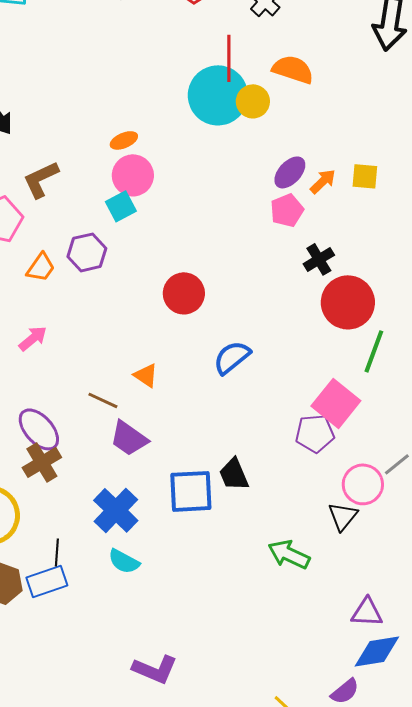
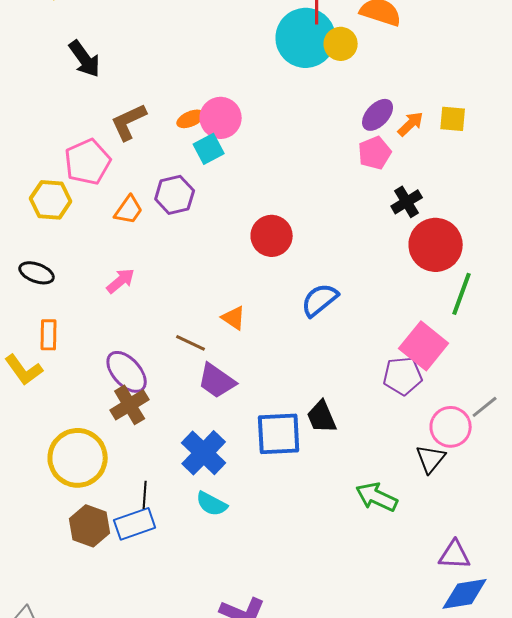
orange ellipse: (124, 140) -> (191, 119), moved

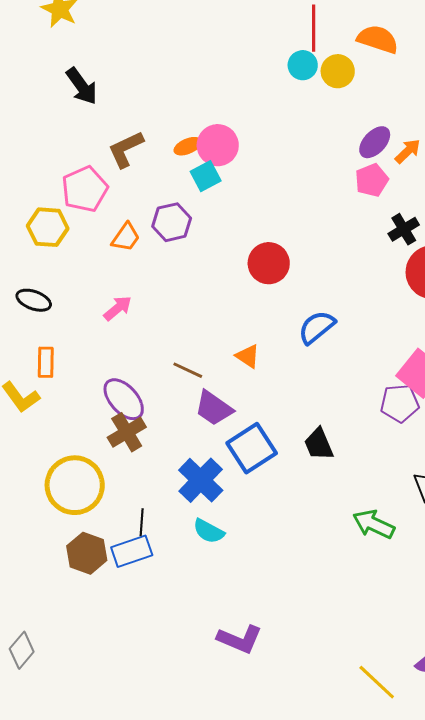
cyan circle: (306, 38) -> (303, 65), size x0.5
orange triangle: (234, 318) -> (248, 356), moved
blue square: (279, 434) -> (252, 448), moved, turned -30

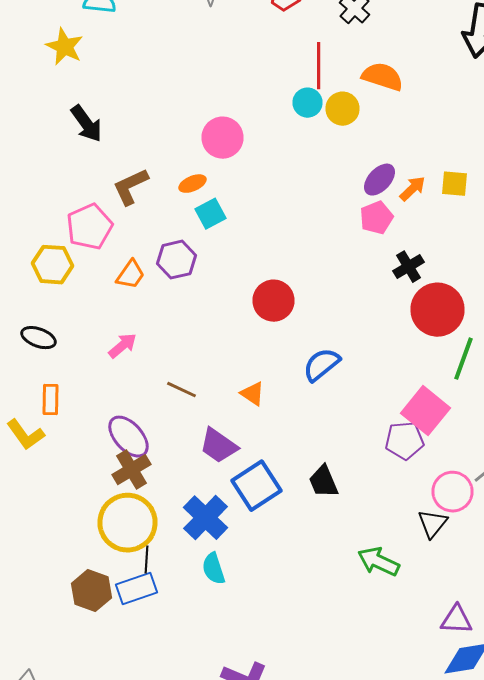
pink circle: (218, 145) -> (222, 138), moved
brown line: (188, 370) -> (182, 390), moved
yellow circle: (75, 485) -> (128, 523), moved
cyan semicircle: (209, 531) -> (214, 569), turned 44

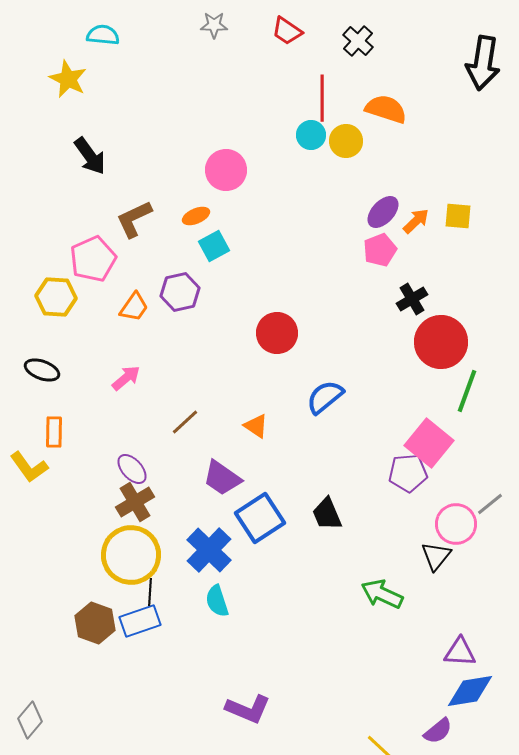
brown line: (182, 390) -> (185, 422), turned -68
purple ellipse: (128, 437) -> (132, 469), size x0.7

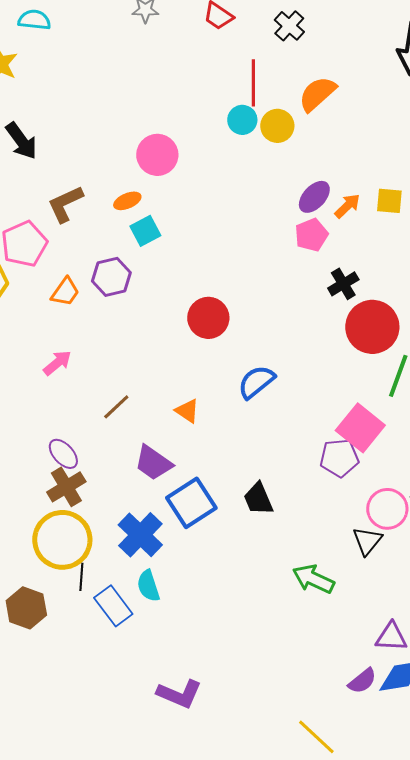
orange semicircle: (386, 109) -> (317, 94), turned -60
blue rectangle: (140, 621) -> (113, 606), moved, turned 72
purple semicircle: (438, 731) -> (362, 681), moved

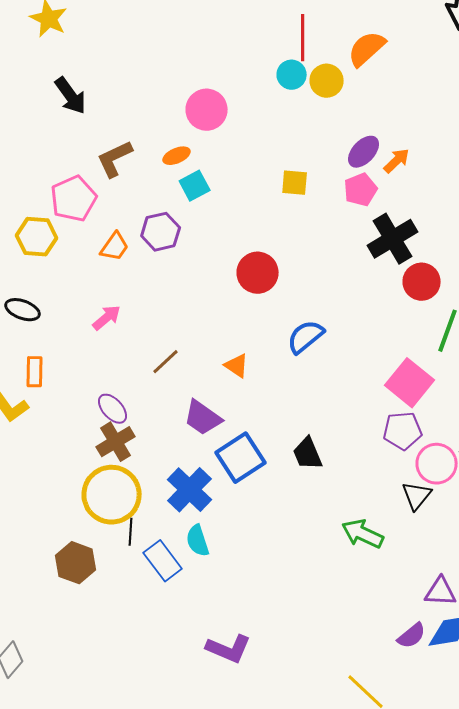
yellow square: (389, 201) -> (295, 183), moved
black cross: (343, 284) -> (393, 239), size x1.6
red circle: (372, 327) -> (422, 282), size x0.7
purple pentagon: (339, 458) -> (403, 431), moved

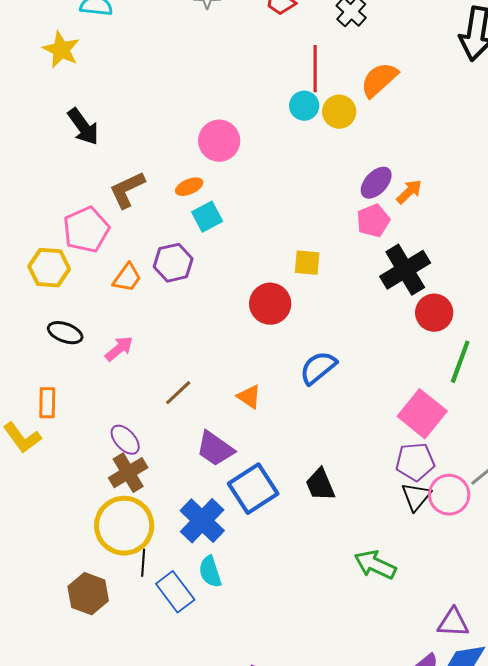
yellow square: (295, 183) -> (307, 263), moved
black ellipse: (23, 310) -> (65, 333), moved
black triangle: (417, 496) -> (416, 497), moved

